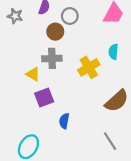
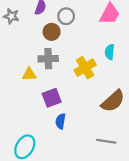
yellow triangle: (33, 74) -> (29, 74), turned -32
purple square: (44, 98) -> (52, 98), moved
gray line: (110, 141) -> (106, 141), turned -48

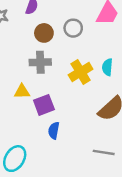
gray circle: (66, 16) -> (73, 28), moved
cyan semicircle: (110, 52) -> (107, 67), moved
yellow triangle: (29, 74) -> (22, 92), moved

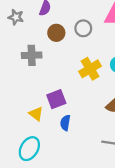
gray cross: (40, 62) -> (32, 55), moved
yellow triangle: (22, 92) -> (36, 114), moved, turned 40

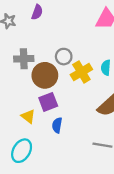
gray circle: (83, 28) -> (64, 57), moved
brown circle: (56, 33) -> (45, 75), moved, size x1.5

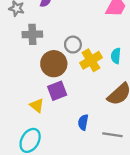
gray cross: (24, 59) -> (32, 34), moved
blue semicircle: (57, 125) -> (83, 122), moved

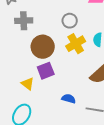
gray circle: (73, 45) -> (70, 21), moved
blue semicircle: (83, 122) -> (69, 99), turned 96

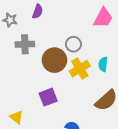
brown circle: (43, 47) -> (54, 60), moved
yellow triangle: (28, 84) -> (16, 117), moved

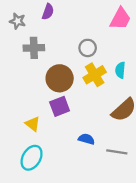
brown circle: (54, 60) -> (60, 78), moved
yellow triangle: (16, 117) -> (33, 124), moved

